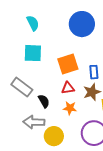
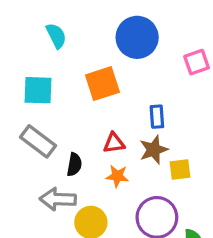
cyan square: (33, 53) -> (38, 90), moved
orange square: (68, 64) -> (102, 84), moved
black semicircle: (44, 101) -> (74, 165), turned 40

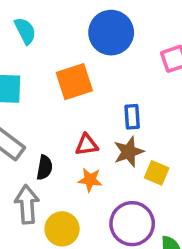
yellow square: (180, 169) -> (157, 173), turned 30
gray arrow: (58, 199) -> (27, 204), turned 84

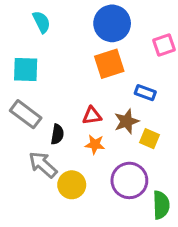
orange square: (74, 82) -> (109, 64), moved
blue rectangle: (132, 117) -> (145, 93), moved, turned -66
gray arrow: (27, 204) -> (43, 165), turned -44

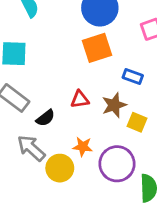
black semicircle: (57, 134) -> (45, 118), turned 42
orange star: (95, 144) -> (83, 147), moved

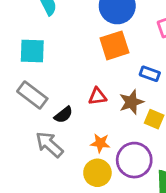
yellow circle: (60, 168) -> (97, 173), moved

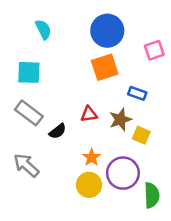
orange star: (100, 143) -> (92, 157), turned 30
gray arrow: (49, 144) -> (26, 165), moved

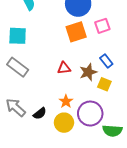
pink square: (154, 50) -> (102, 26), moved
blue rectangle: (137, 93) -> (106, 61), moved, turned 32
black semicircle: (58, 131) -> (40, 114), moved
green semicircle: (152, 195) -> (112, 131), turned 96

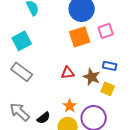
cyan square: (18, 36) -> (22, 41), turned -30
blue rectangle: (106, 61) -> (110, 66), turned -40
brown star: (88, 72) -> (92, 77), turned -30

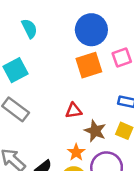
brown star: (92, 77) -> (95, 131), moved

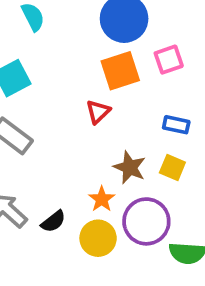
red triangle: (74, 111) -> (98, 112), moved, turned -36

